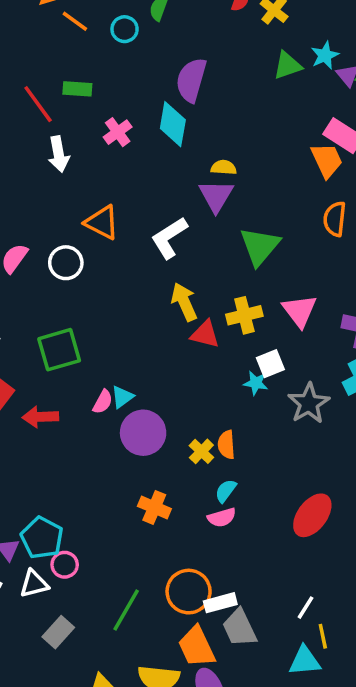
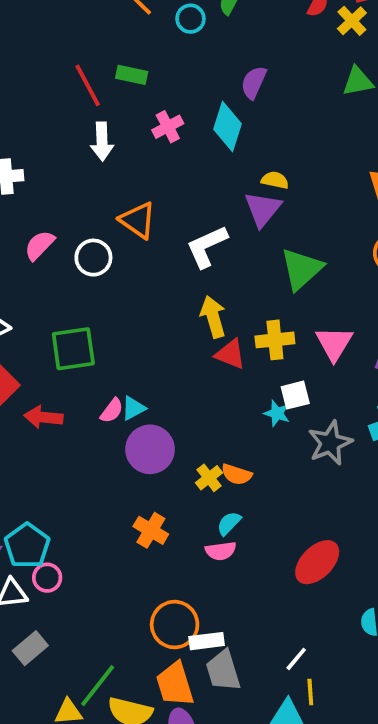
purple semicircle: (191, 80) -> (254, 82), size x0.7
orange semicircle: (226, 445) -> (237, 474), turned -76
green line: (126, 610) -> (98, 686), moved

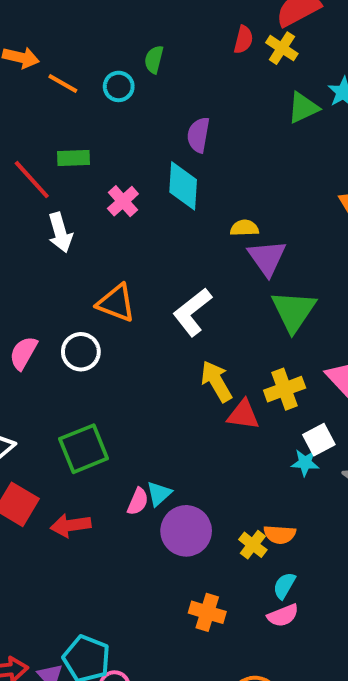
purple triangle: (263, 209) -> (267, 258), moved

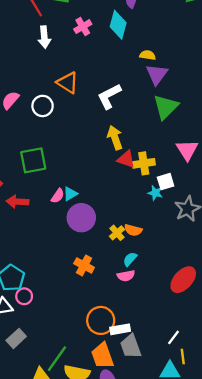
yellow cross: (285, 389) -> (144, 163), moved

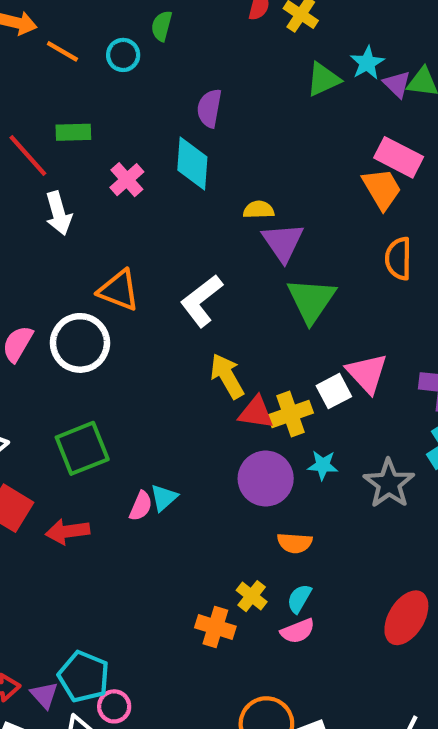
white circle: (43, 106) -> (80, 343), size x1.4
white square: (166, 182) -> (334, 391), moved
purple circle: (81, 218) -> (266, 479), moved
yellow cross: (117, 233) -> (252, 596), moved

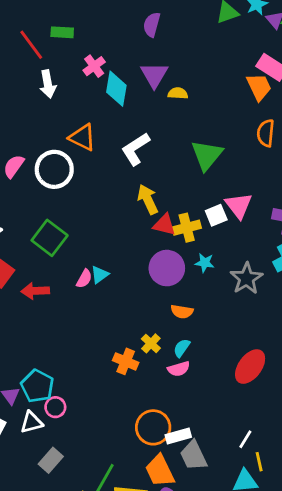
cyan diamond: (192, 163) -> (116, 89), moved
purple triangle: (283, 242) -> (154, 75), moved
green square: (82, 448) -> (50, 238), turned -36

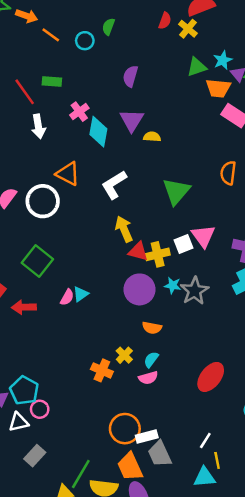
orange trapezoid: (259, 87) -> (218, 88), moved, turned 120
gray star: (246, 278) -> (195, 291), moved

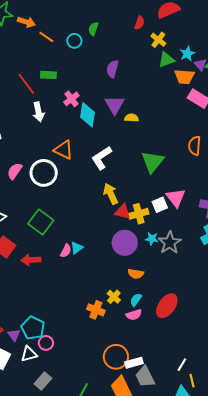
yellow cross: (188, 29) -> (158, 40), moved
red ellipse: (211, 377) -> (167, 306), moved

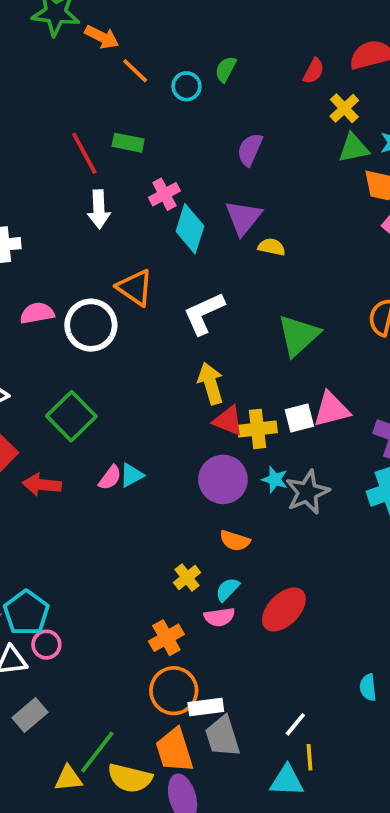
pink semicircle: (15, 171) -> (37, 313), turned 36
pink triangle: (176, 198) -> (331, 409), turned 45
orange cross: (96, 310) -> (166, 638), moved, turned 30

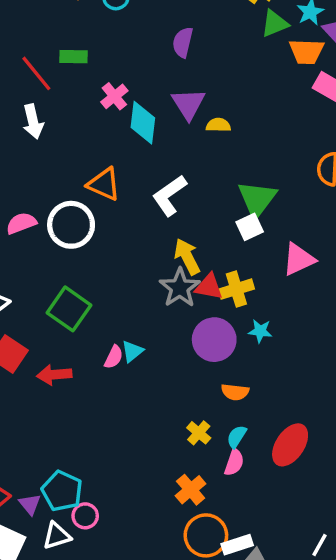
white arrow: (99, 209) -> (33, 122), moved
white square: (299, 418) -> (250, 227), moved
gray star: (307, 492) -> (180, 288), moved
pink semicircle: (219, 617) -> (234, 462), turned -52

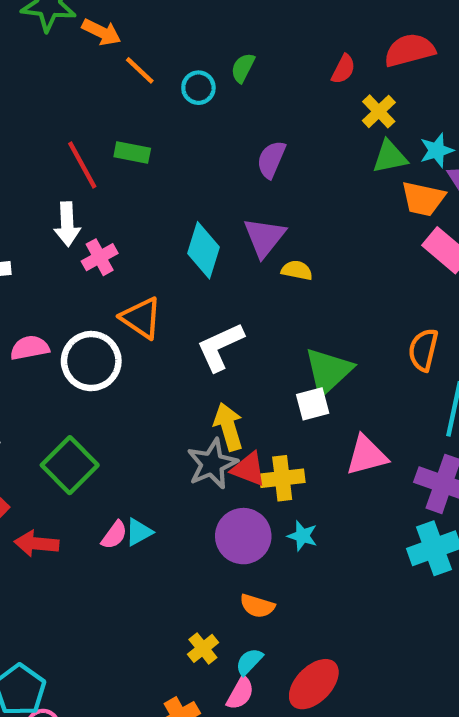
pink cross: (114, 96) -> (100, 257), moved

